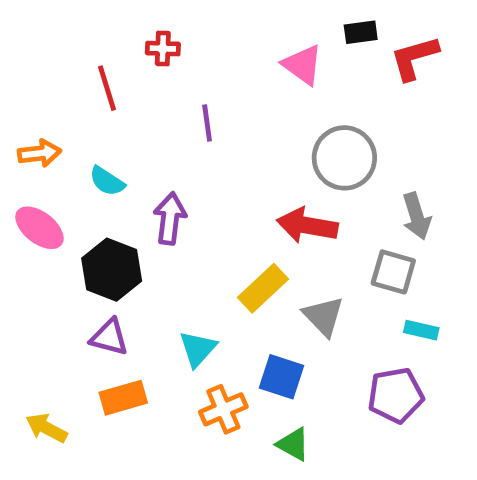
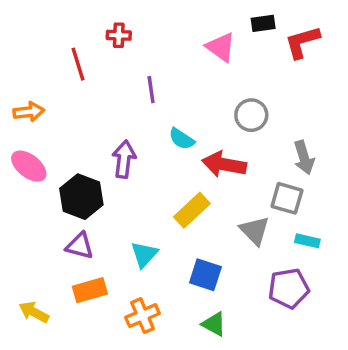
gray circle: (344, 158) -> (251, 115), size x0.7
cyan semicircle: (107, 181) -> (182, 139), moved
gray triangle: (323, 316) -> (255, 231), moved
orange cross: (223, 409) -> (143, 316), moved

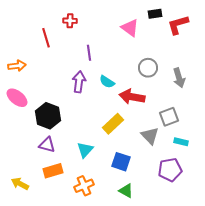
gray arrow: (304, 158) -> (179, 78), moved
purple arrow: (124, 159) -> (79, 82), moved
gray square: (287, 198) -> (169, 117), turned -36

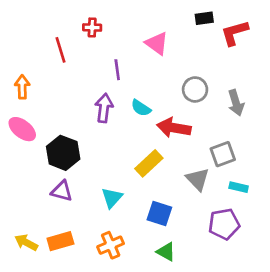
pink triangle: (130, 28) -> (157, 43), moved
orange arrow: (17, 66) -> (22, 87), turned -84
orange rectangle: (53, 171) -> (60, 241), moved

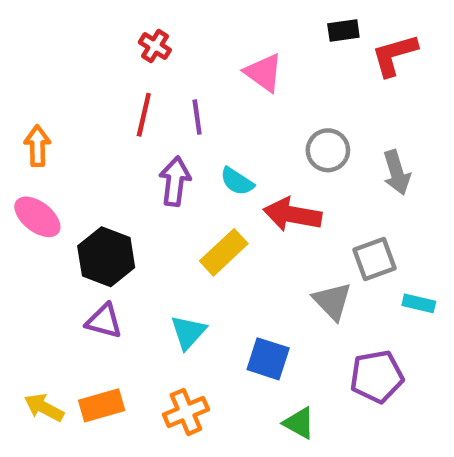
red cross: (92, 27) -> (155, 46), turned 30
red line: (60, 50) -> (144, 115), moved, turned 30
yellow rectangle: (149, 163) -> (224, 252), moved
cyan rectangle: (239, 187) -> (419, 303), moved
green triangle: (166, 252) -> (299, 423), moved

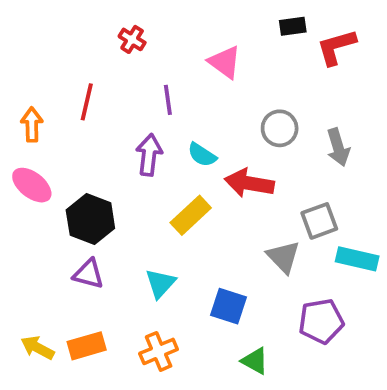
red line: (144, 115) -> (87, 102), moved
cyan rectangle: (419, 303) -> (357, 259), size x1.5

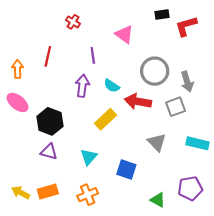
gray circle: (280, 128) -> (155, 71), size x1.4
gray square: (319, 221) -> (176, 107), moved
purple pentagon: (321, 321) -> (190, 188), moved
green triangle: (255, 361) -> (158, 200), moved

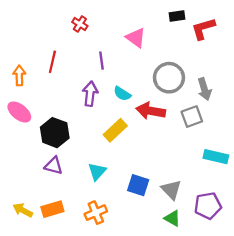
gray triangle: (157, 142) -> (171, 190), moved

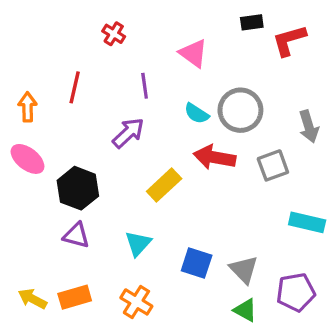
gray arrow: (204, 89) -> (309, 126), moved
purple arrow: (90, 94) -> (128, 133), turned 40
cyan semicircle: (122, 94) -> (197, 113), moved
orange cross: (96, 213) -> (136, 302), turned -35

